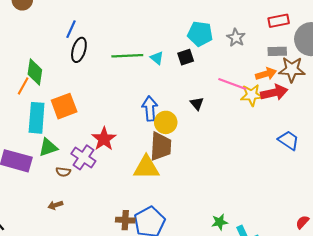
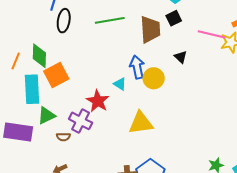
black square: (186, 57) -> (174, 18), moved
cyan triangle: (157, 58) -> (120, 84), moved
green diamond: (35, 72) -> (39, 56), moved
brown trapezoid: (161, 146) -> (150, 29), moved

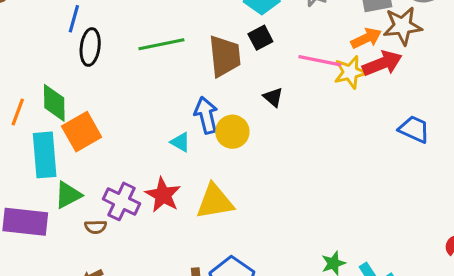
red star: (98, 101) -> (163, 195), moved

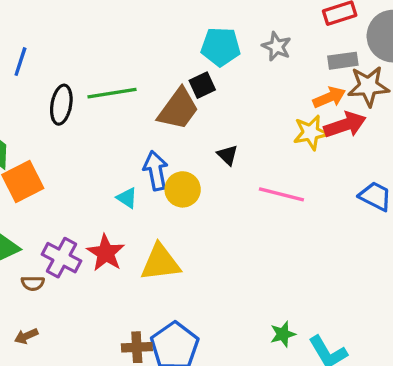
black square: (260, 38) -> (202, 85), moved
black ellipse: (90, 47) -> (61, 105), moved
brown trapezoid: (225, 56) -> (178, 109), turned 39
pink line: (320, 61) -> (281, 194), moved

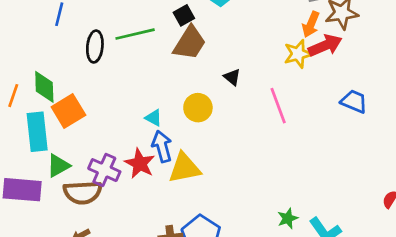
black square: (202, 85) -> (184, 15), moved
orange arrow: (329, 97) -> (311, 24), turned 140
blue arrow: (156, 171) -> (162, 146), moved
pink line: (281, 194) -> (278, 106), turned 60
brown semicircle: (33, 283) -> (83, 192), size x2.0

